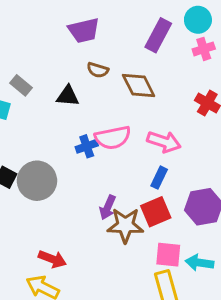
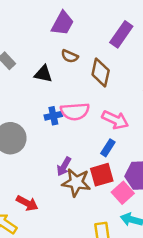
purple trapezoid: (84, 30) -> (62, 23), turned -55
brown diamond: (139, 86) -> (101, 73), turned 32
pink square: (168, 255) -> (123, 193), moved, turned 35
red arrow: (52, 259) -> (27, 203), moved

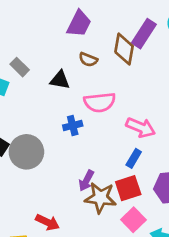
brown diamond: (101, 73) -> (124, 49), moved
pink semicircle: (75, 111) -> (100, 102), moved
pink square: (123, 193) -> (133, 220), moved

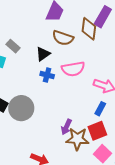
brown semicircle: (88, 60) -> (63, 38), size x1.5
black triangle: (60, 80) -> (43, 54), turned -42
blue cross: (73, 126) -> (47, 75), moved, turned 32

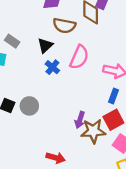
pink semicircle: (73, 69) -> (79, 57), turned -50
blue cross: (47, 75) -> (52, 67), turned 32
gray circle: (21, 108) -> (29, 106), size x0.7

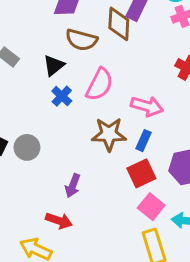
purple arrow: (80, 120) -> (73, 186), moved
brown star: (93, 131) -> (109, 134), moved

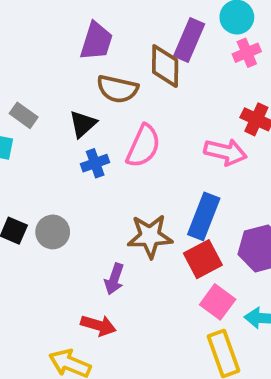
blue cross: (62, 96) -> (95, 163), turned 30
pink arrow: (147, 106) -> (225, 152), moved
brown star: (109, 134) -> (150, 236), moved
blue rectangle: (143, 141) -> (204, 216), size x1.6

